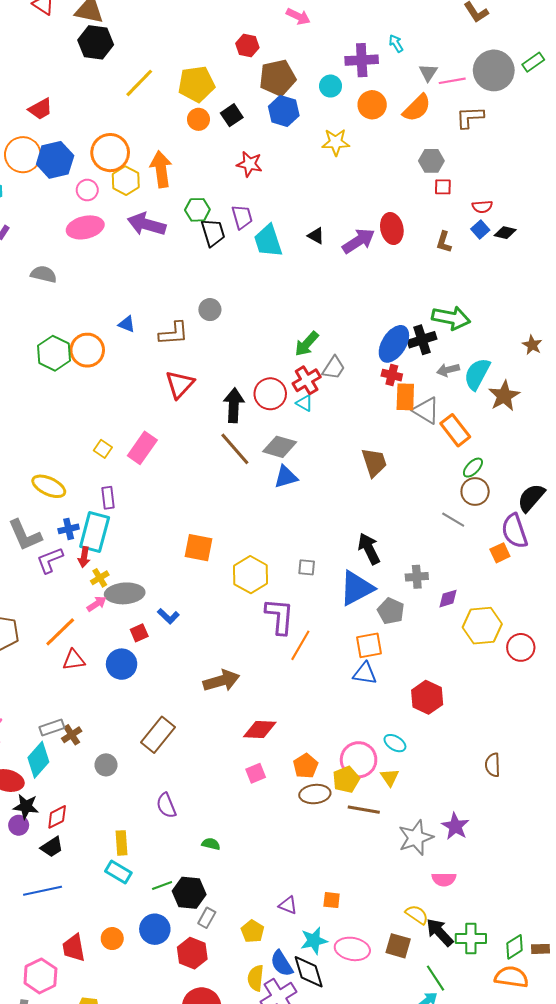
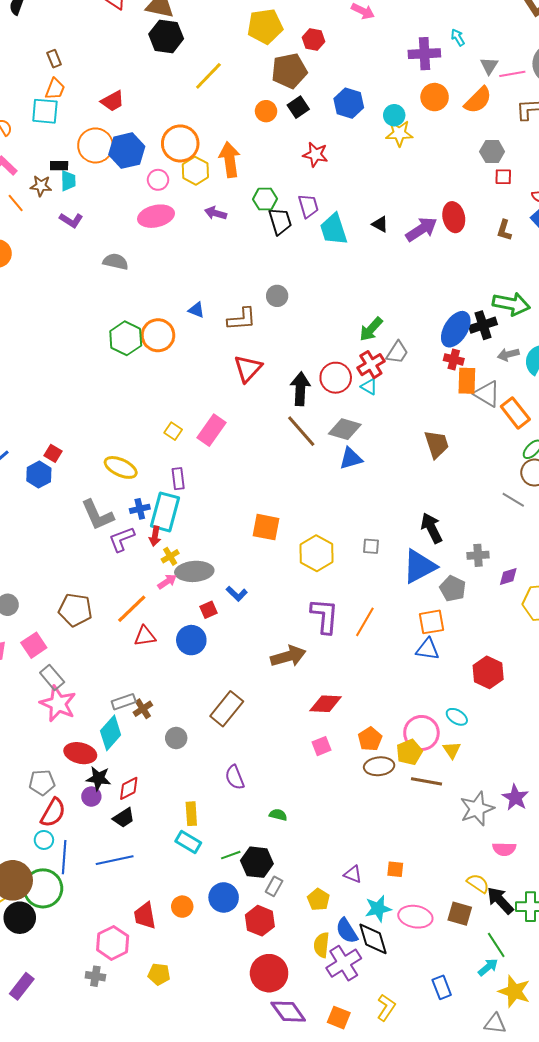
brown pentagon: (277, 78) -> (289, 71), moved
yellow pentagon: (196, 84) -> (265, 26), moved
cyan circle: (331, 86) -> (394, 115), moved
purple arrow: (147, 224) -> (216, 213), size x0.6
purple L-shape: (280, 616) -> (325, 616), moved

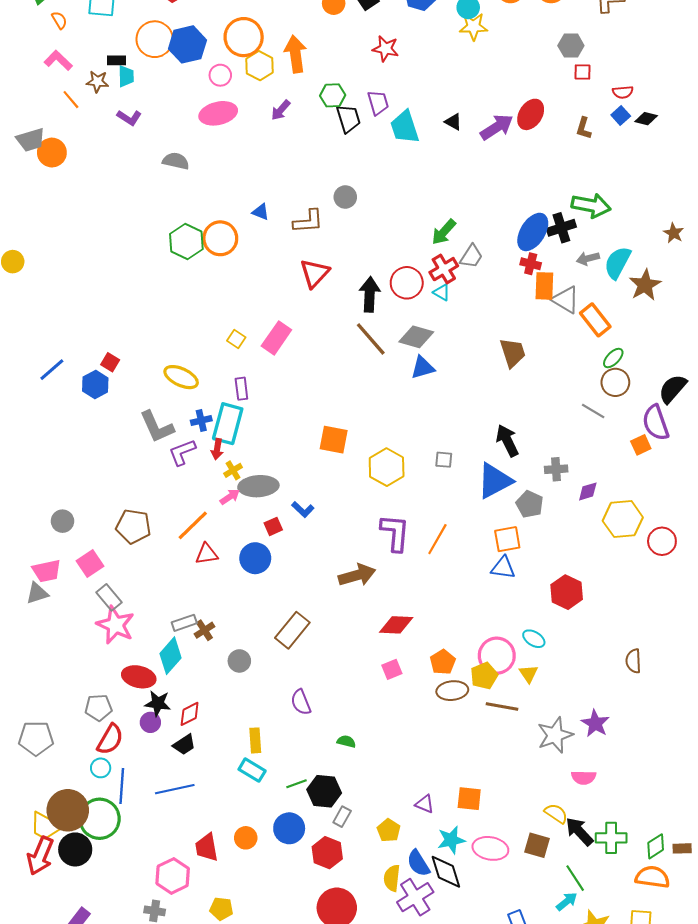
purple arrow: (216, 213) -> (281, 110), turned -65
red ellipse: (454, 217) -> (531, 114), turned 44
orange square: (395, 869) -> (469, 799), size x1.4

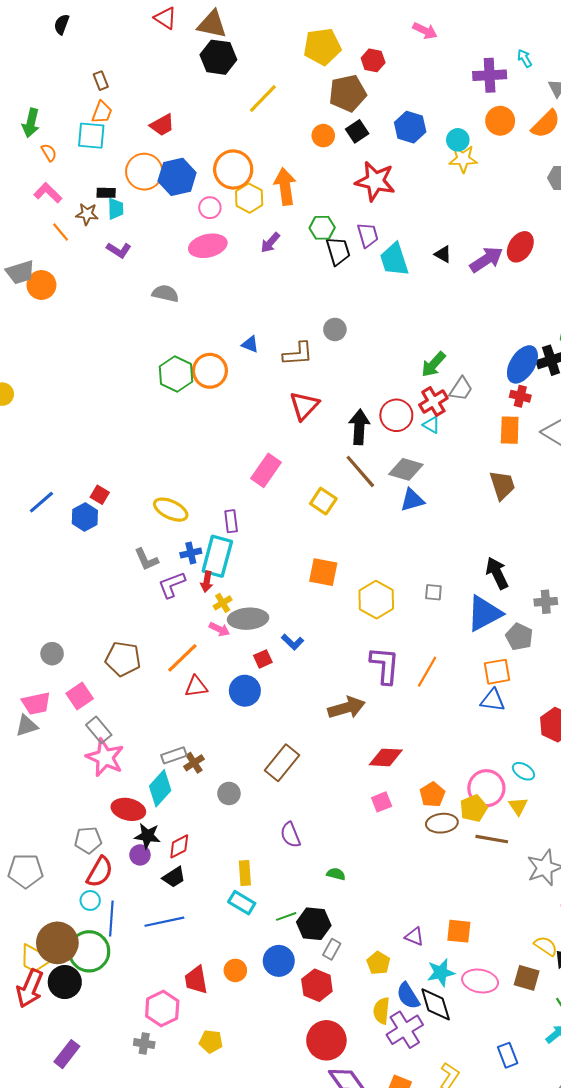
red star: (386, 49) -> (375, 181), size x1.5
orange rectangle: (544, 286) -> (510, 430), moved
yellow square: (236, 339) -> (323, 501), moved, size x1.4
gray L-shape: (157, 427) -> (146, 559), size x0.7
pink arrow: (230, 497) -> (219, 629), turned 60

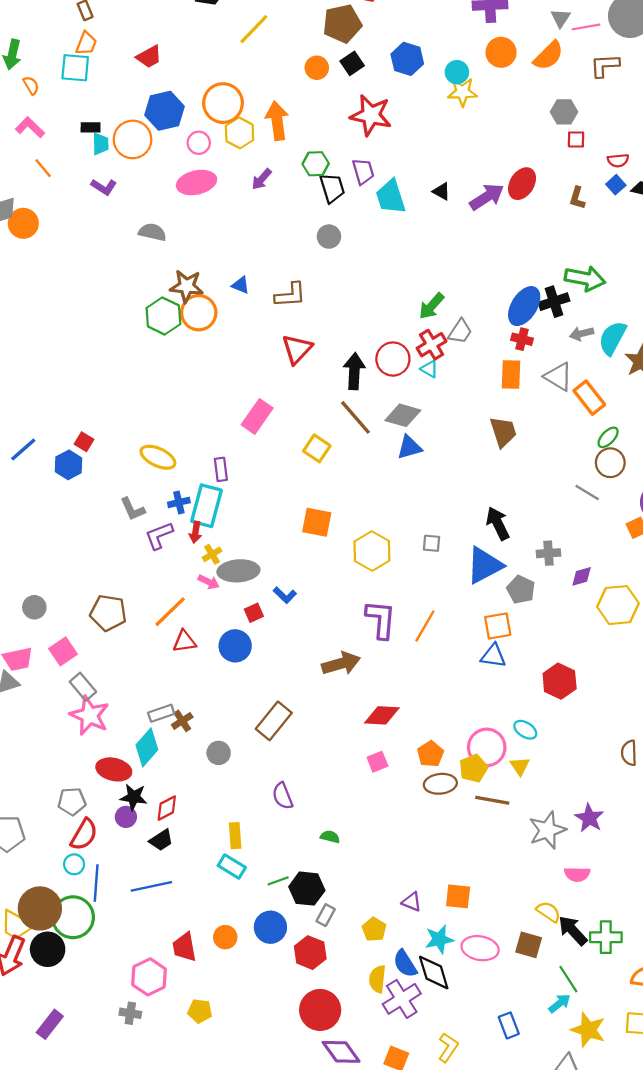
orange circle: (144, 172) -> (133, 139), moved
brown star: (87, 214) -> (187, 286), moved, size x1.4
gray circle: (335, 329) -> (329, 237), moved

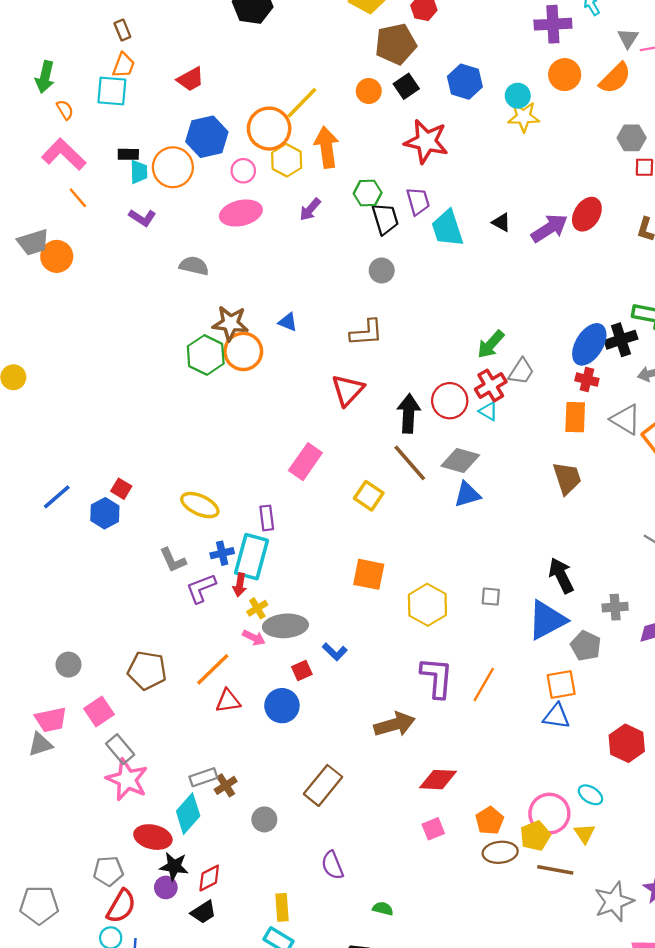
yellow line: (254, 29) -> (302, 103), moved
pink L-shape: (30, 127) -> (64, 154), size x1.4
brown L-shape: (290, 295) -> (366, 333), moved

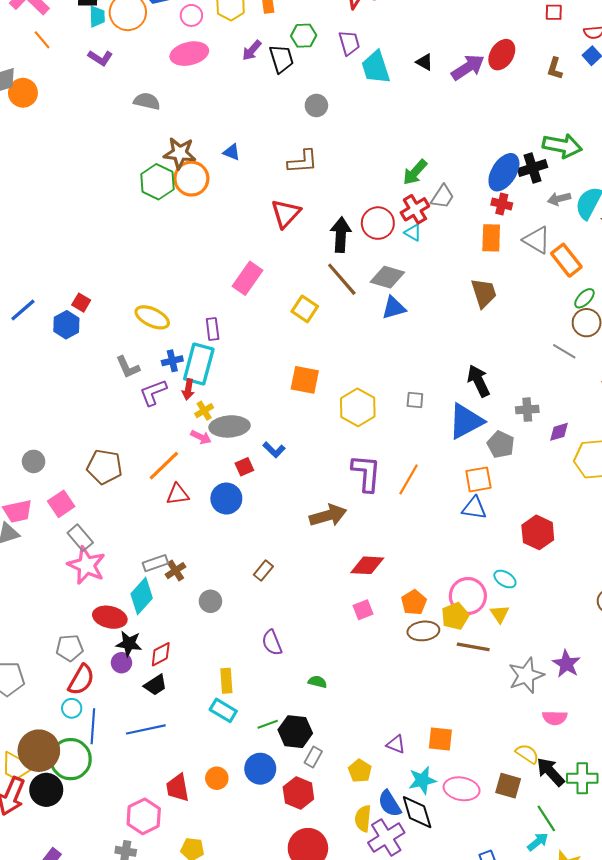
black trapezoid: (385, 219) -> (281, 59), moved
brown rectangle: (323, 785) -> (263, 571), size x0.6

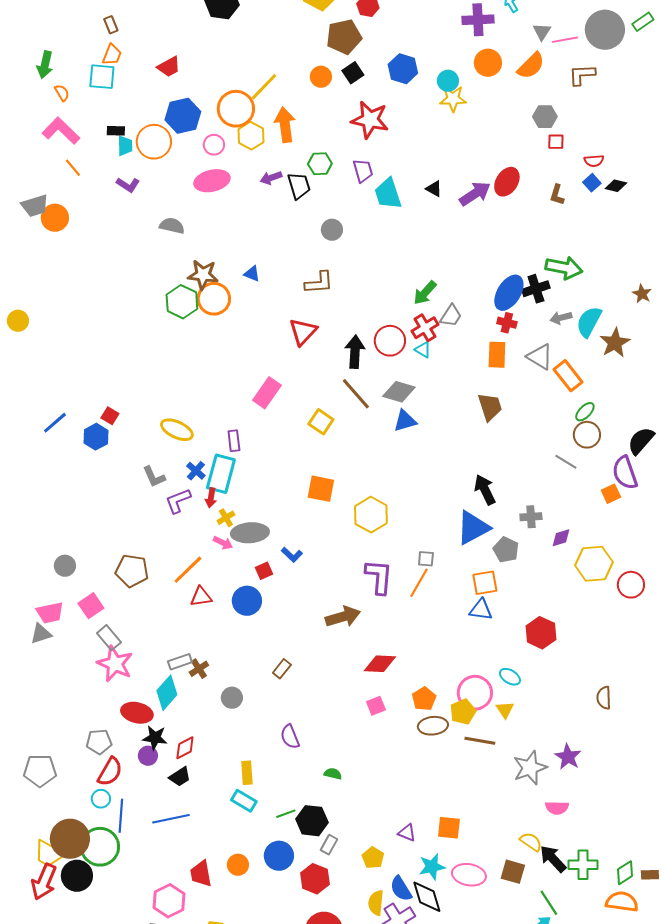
purple arrow: (252, 50) -> (271, 178), turned 30
blue cross: (172, 361) -> (196, 471), turned -36
gray square: (415, 400) -> (426, 559), moved

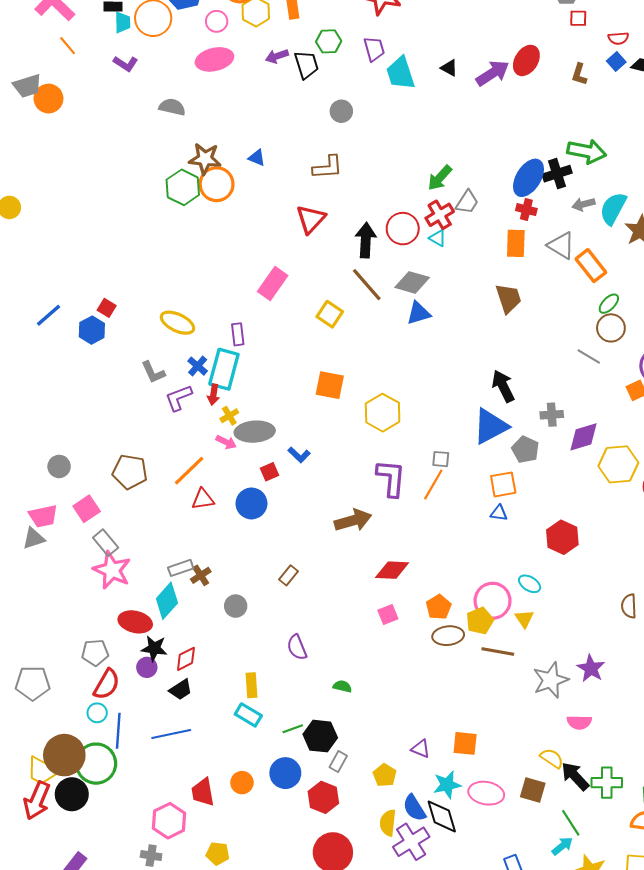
purple diamond: (561, 538) -> (583, 437), size x1.5
blue triangle: (481, 610) -> (499, 513), size x0.7

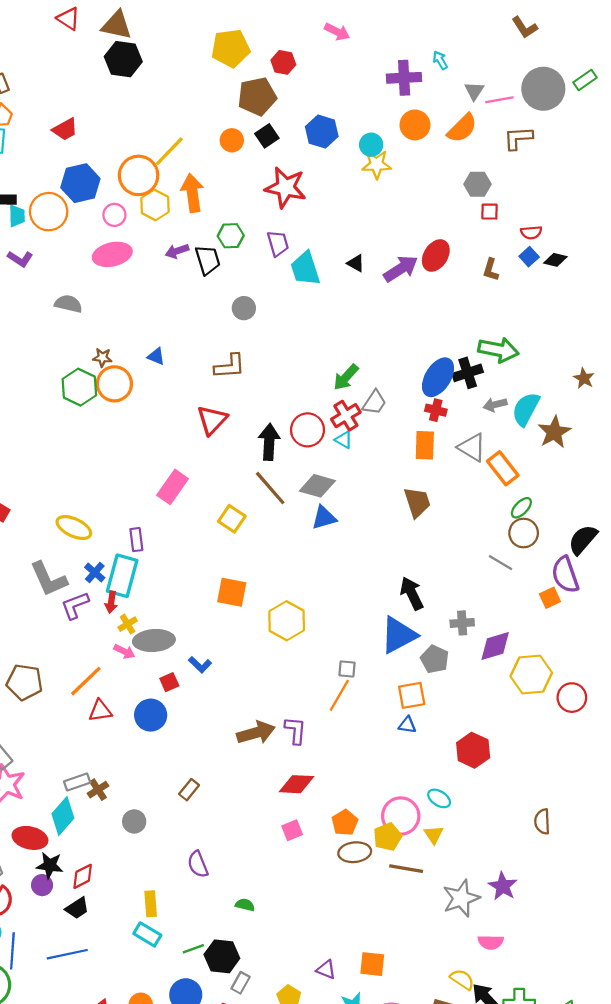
brown star: (205, 159) -> (102, 357), size x0.6
gray L-shape: (153, 372) -> (49, 579), size x1.5
purple L-shape: (391, 478) -> (295, 730), moved, size x0.7

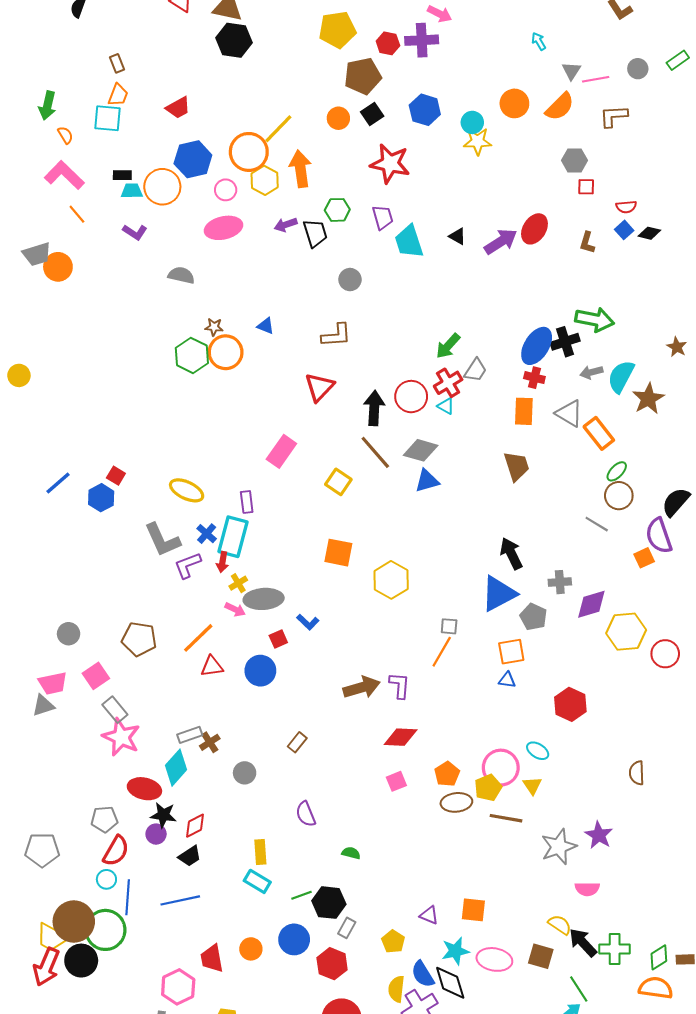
purple cross: (404, 78) -> (422, 40), moved
gray circle: (543, 89) -> (638, 69), size x0.5
cyan trapezoid: (17, 216) -> (132, 191), turned -90

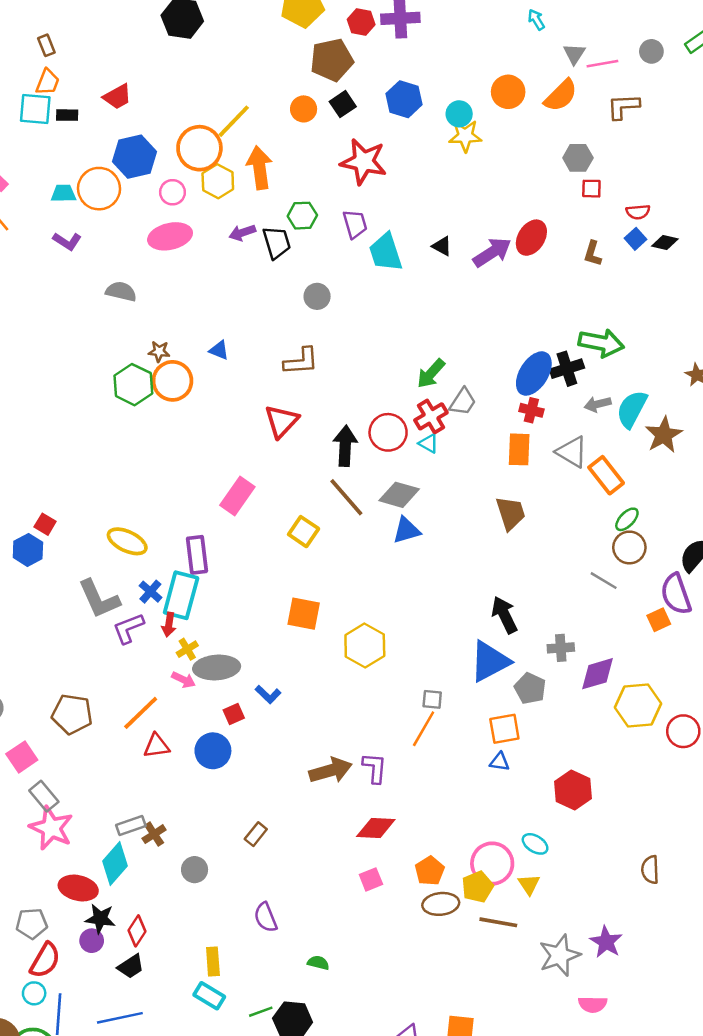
black rectangle: (122, 175) -> (67, 115), moved
purple rectangle: (247, 502) -> (197, 555), size x1.4
red diamond: (195, 826) -> (137, 931), turned -30

